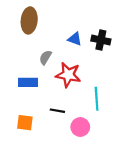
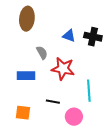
gray semicircle: (45, 57) -> (42, 53), turned 120

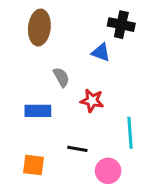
black cross: (93, 37) -> (121, 25), moved
red star: (63, 69) -> (92, 101), size x0.7

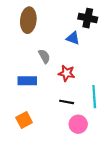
black line: (77, 149) -> (67, 102), moved
orange square: (34, 165) -> (24, 120), turned -35

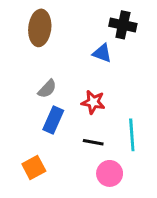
gray semicircle: (44, 56) -> (47, 89), moved, turned 72
blue rectangle: (27, 81) -> (53, 120), moved, turned -66

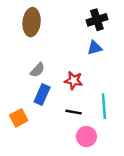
black cross: (123, 25) -> (97, 20), turned -30
blue triangle: (102, 53) -> (95, 48), moved, turned -35
orange square: (34, 168) -> (19, 118), moved

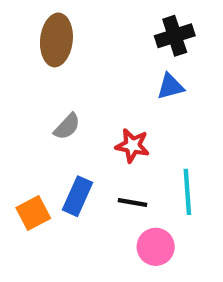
blue rectangle: (42, 95) -> (78, 196), moved

